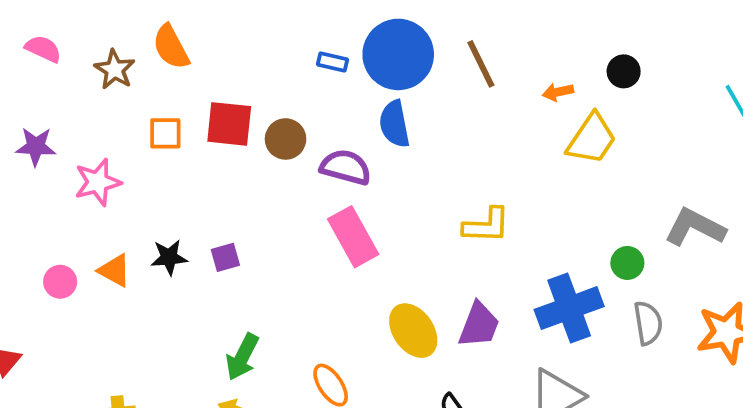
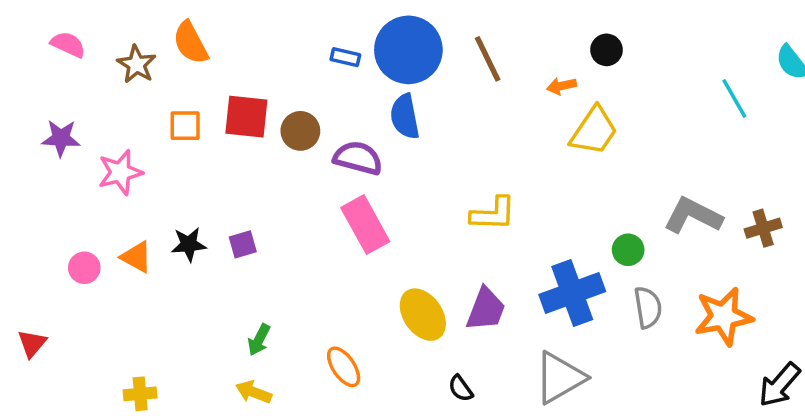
black circle: (624, 71) -> (607, 50), moved
green arrow: (242, 357) -> (259, 340), size x0.7

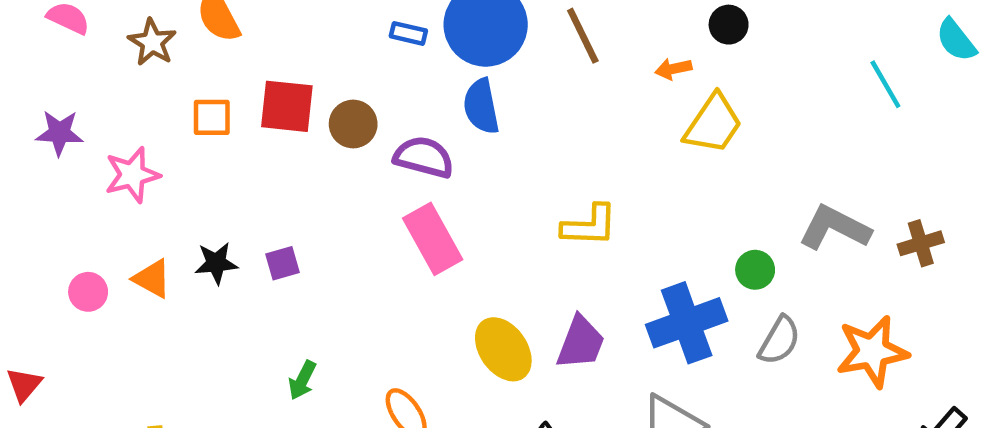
gray semicircle: (648, 307) -> (779, 340), turned 39

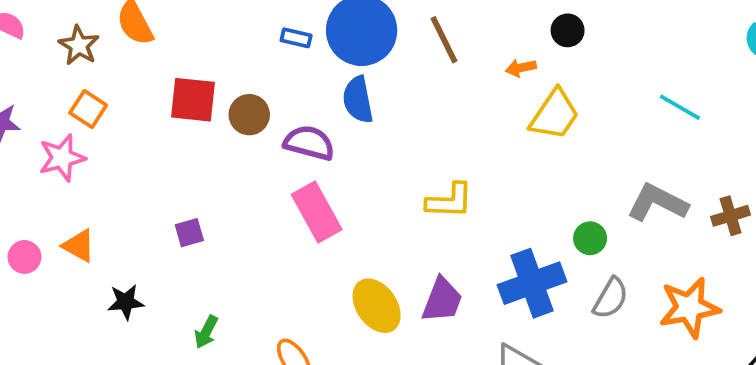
cyan line: (885, 84) -> (680, 107), moved, turned -30
orange square: (212, 117) -> (88, 109), moved, turned 33
black star: (216, 263) -> (126, 302), moved

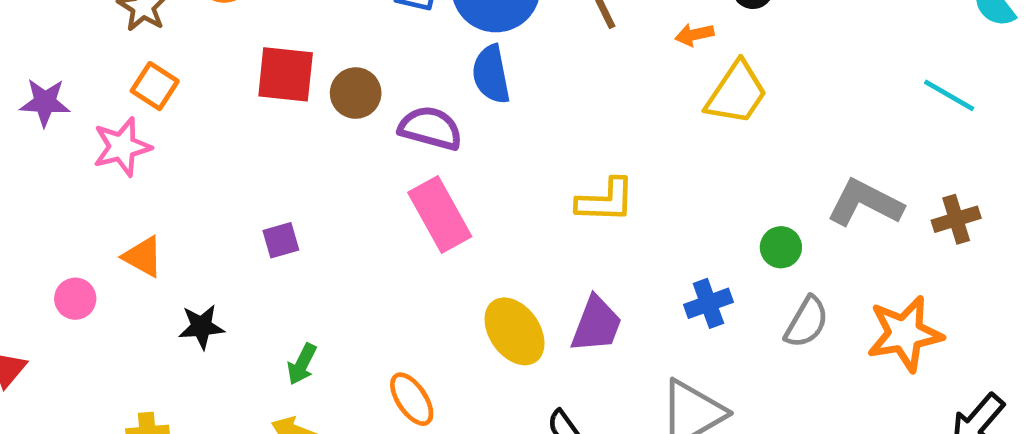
cyan line: (680, 107) -> (949, 95), moved
pink circle: (25, 257) -> (75, 299), moved
blue cross: (532, 283) -> (708, 303), size x0.6

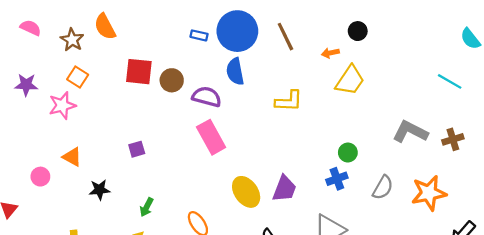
yellow L-shape: (606, 201) -> (289, 101), moved
green circle: (781, 247) -> (348, 153), moved

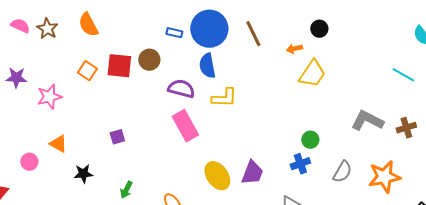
brown star: (72, 40) -> (47, 29), moved
orange square: (78, 77) -> (87, 71), moved
brown circle: (172, 80) -> (149, 60), moved
yellow L-shape: (289, 101) -> (224, 98), moved

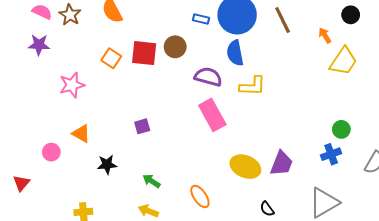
orange arrow: (294, 49) -> (325, 35), turned 70
purple star: (16, 78) -> (39, 45), moved
yellow ellipse: (217, 176) -> (245, 167), turned -32
green arrow: (126, 190) -> (151, 181), turned 96

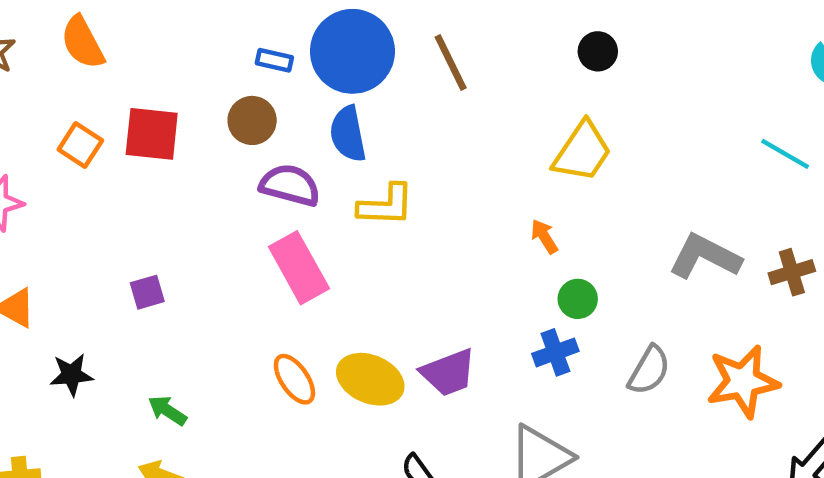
orange arrow: (325, 35) -> (544, 236), moved
brown circle: (175, 47) -> (252, 120), moved
purple trapezoid: (281, 163) -> (448, 373), turned 48
orange ellipse: (200, 196) -> (294, 379), moved

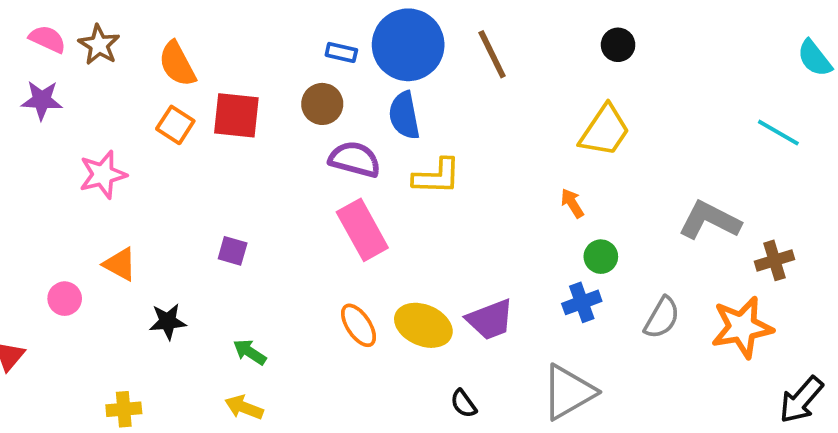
orange semicircle: (83, 42) -> (177, 64), moved
brown cross: (792, 272) -> (774, 260), moved
purple square: (147, 292) -> (233, 251), turned 32

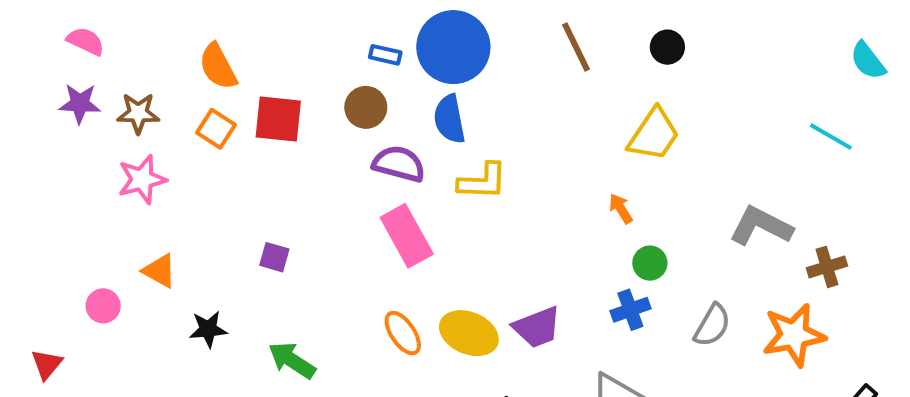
brown star: (99, 45) -> (138, 113), moved, turned -30
brown line: (492, 54) -> (576, 47), moved
green arrow: (250, 352) -> (292, 360), size x1.4

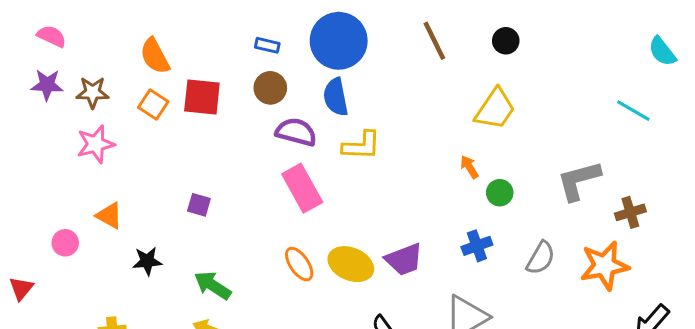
blue rectangle: (385, 55) -> (267, 45), moved
gray L-shape: (761, 226) -> (579, 181), turned -42
green circle: (650, 263) -> (500, 193), moved

